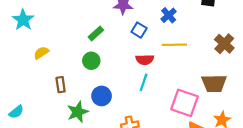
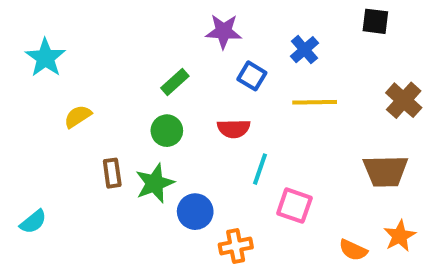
red semicircle: (145, 60) -> (234, 129), moved
blue circle: (102, 96) -> (195, 212), moved
pink square: (185, 103) -> (294, 206), moved, size x0.7
green star: (78, 112) -> (155, 183), moved

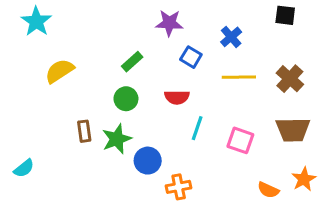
cyan star: (45, 58) -> (36, 21), moved
brown cross: (404, 100) -> (290, 79), moved
yellow semicircle: (78, 116) -> (60, 71), moved, size x1.4
pink square: (294, 206) -> (240, 140), moved

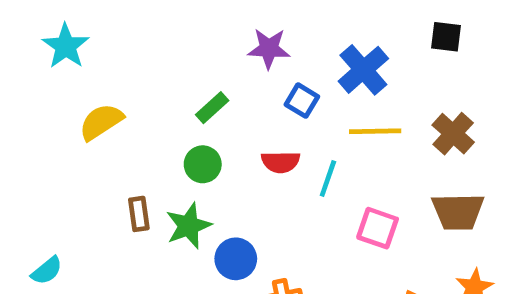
blue cross: (231, 37) -> (363, 70), size x1.5
cyan line: (197, 128) -> (328, 178), moved

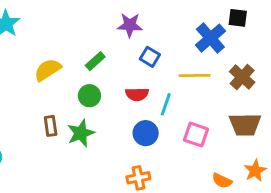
blue cross: (363, 70) -> (210, 38), moved
yellow semicircle: (101, 122) -> (48, 70), moved
blue circle: (236, 259) -> (146, 133), moved

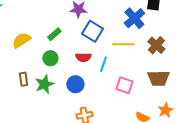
blue square: (150, 57) -> (92, 31), size x1.5
blue circle: (146, 133) -> (75, 84), moved

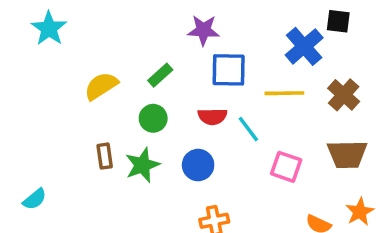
blue square: (92, 31) -> (229, 70), turned -30
cyan line: (103, 64) -> (248, 129), turned -56

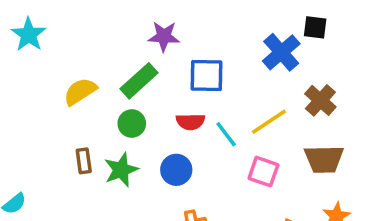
purple star: (203, 30) -> (164, 36), moved
green rectangle: (160, 75) -> (139, 81), size x1.5
yellow line: (284, 93) -> (269, 122), moved, turned -33

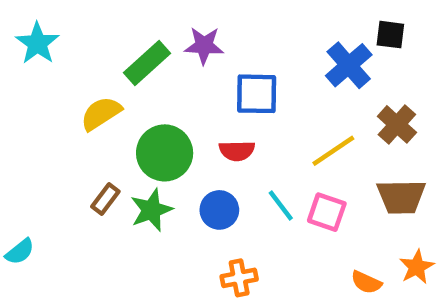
green rectangle: (139, 81) -> (147, 63), moved
green circle: (132, 124) -> (165, 153), size x1.6
cyan line: (226, 134) -> (281, 206), moved
brown rectangle: (84, 161) -> (105, 199), turned 45

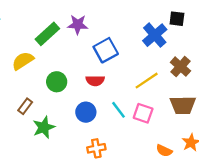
blue square: (257, 94) -> (106, 50), turned -30
green circle: (165, 153) -> (57, 82), size x0.7
green star: (151, 210) -> (44, 127), moved

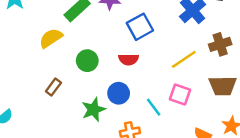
brown cross: (180, 67) -> (220, 44), turned 30
cyan line: (119, 110) -> (154, 107), moved
green star: (44, 127) -> (94, 110), moved

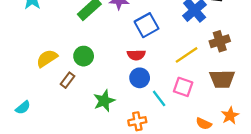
yellow semicircle: (51, 38) -> (47, 58), moved
green circle: (87, 61) -> (84, 56), moved
blue circle: (119, 93) -> (140, 78), moved

